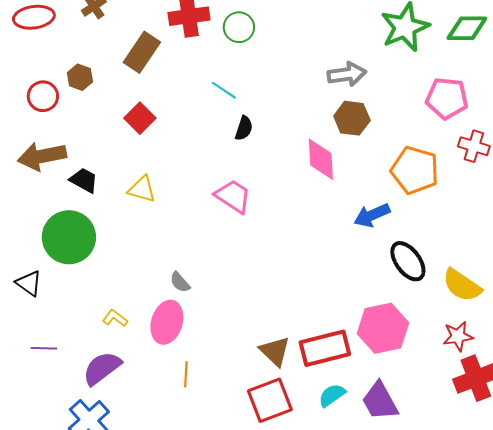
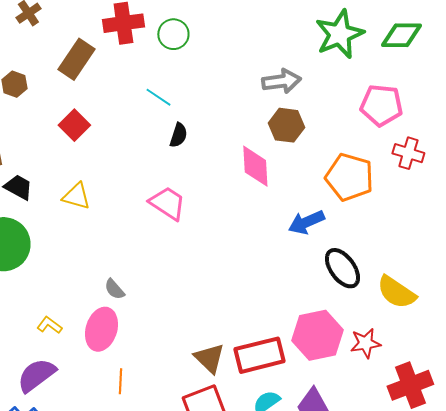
red star: (458, 336) -> (365, 343), moved

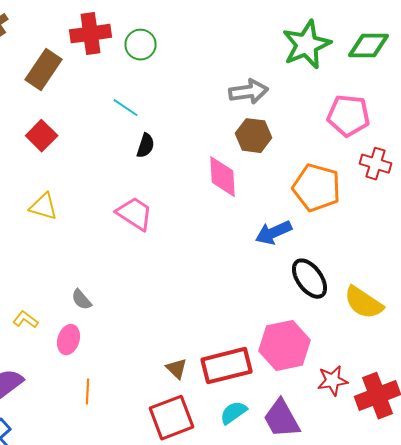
yellow L-shape: (49, 325) -> (26, 320), moved
pink ellipse: (101, 329) -> (68, 340), size x0.7
red star: (365, 343) -> (332, 381), moved
brown triangle: (209, 358) -> (176, 369), size x0.7

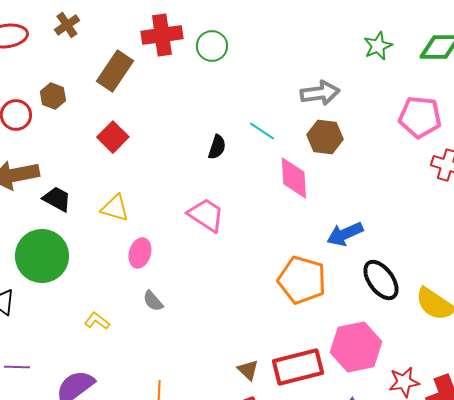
green star: (306, 45) -> (378, 46), size x0.6
cyan line: (126, 108) -> (262, 131), moved
orange pentagon: (316, 188) -> (302, 280), moved
pink ellipse: (68, 340) -> (140, 253), moved

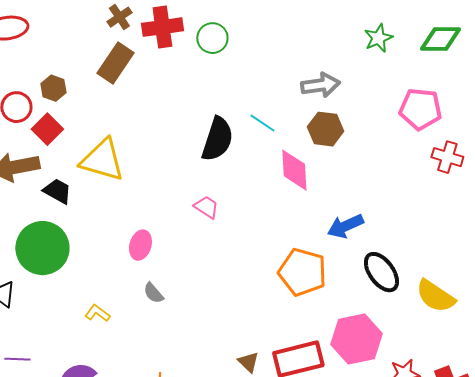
brown cross: (67, 25) -> (119, 17), moved
red square: (113, 137) -> (47, 129), moved
black semicircle: (217, 147) -> (217, 139), size x1.8
yellow triangle: (115, 208) -> (102, 160), moved, size x1.6
pink trapezoid: (206, 215) -> (206, 207), size x0.7

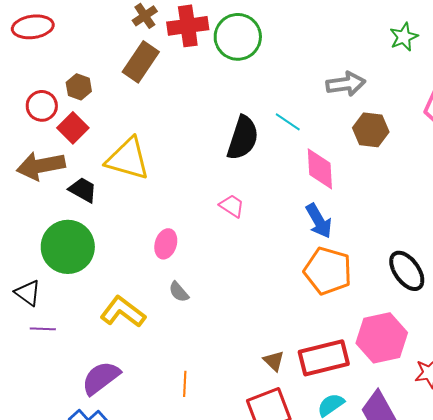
green circle: (212, 38) -> (238, 37), size x1.5
brown hexagon: (325, 129) -> (371, 130), moved
blue arrow: (345, 226) -> (319, 221), moved, turned -96
yellow L-shape: (97, 313) -> (123, 312), size x1.8
purple line: (17, 359) -> (43, 329), moved

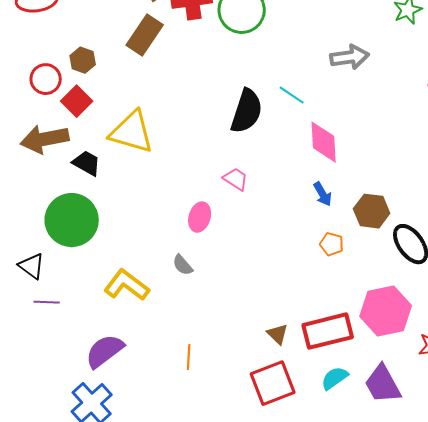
brown hexagon: (371, 130) -> (372, 211), moved
blue arrow: (319, 221) -> (323, 194), size x0.7
pink ellipse: (166, 244) -> (200, 217), moved
orange pentagon: (328, 271) -> (332, 244), size x0.5

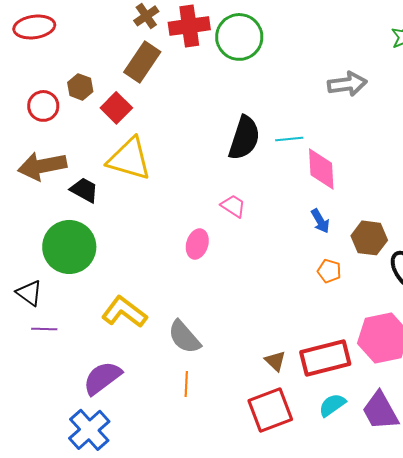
cyan line: (292, 95) -> (289, 139), moved, turned -40
red square: (77, 101) -> (116, 108), moved
gray semicircle: (183, 265) -> (184, 337), moved, size x1.6

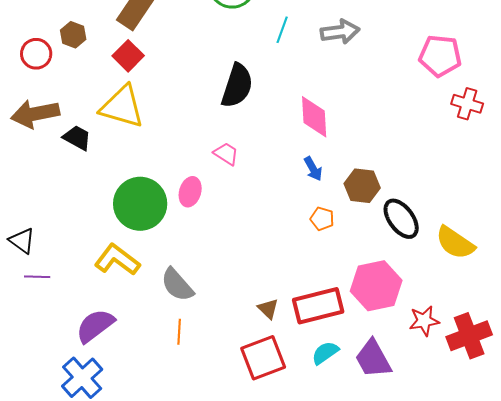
red square: (116, 108) -> (128, 56), moved
cyan line: (289, 139) -> (282, 30), moved, turned -64
green circle: (69, 247) -> (140, 204), moved

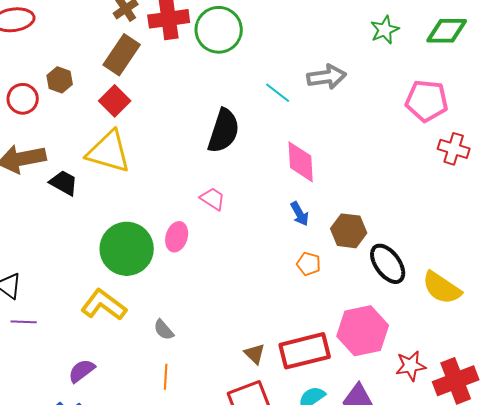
cyan line: (282, 30) -> (278, 93), moved, turned -72
gray semicircle: (177, 285) -> (164, 330), size x0.6
purple semicircle: (95, 326) -> (82, 371), size x0.7

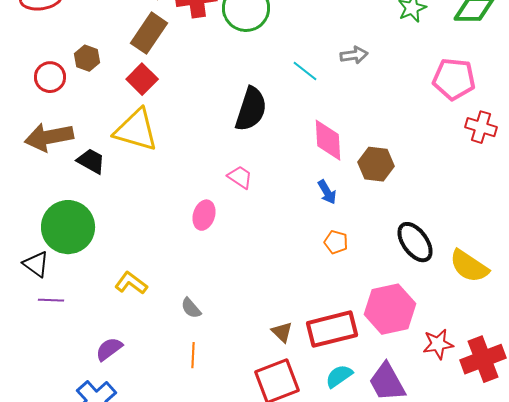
gray arrow: (327, 77) -> (354, 55), size x0.7
brown hexagon: (349, 231) -> (376, 164), moved
green circle: (127, 249) -> (68, 227), moved
yellow L-shape: (104, 305) -> (131, 283), size x0.7

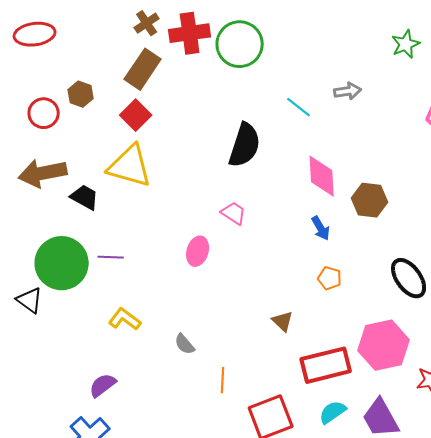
purple line: (51, 300) -> (111, 257), moved
brown triangle: (282, 332) -> (283, 321), moved
orange line: (193, 355) -> (223, 380), moved

